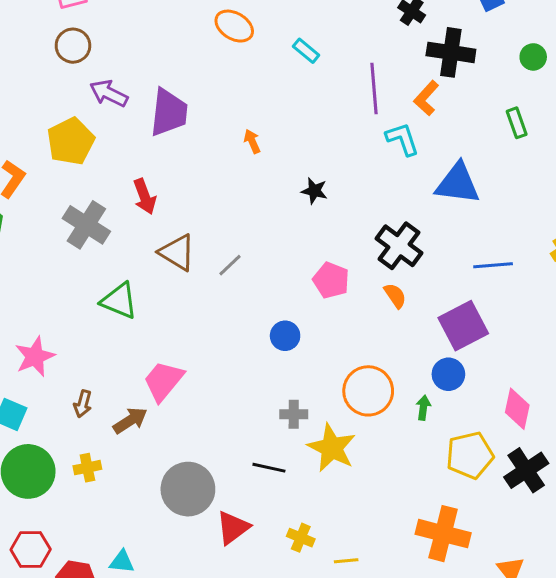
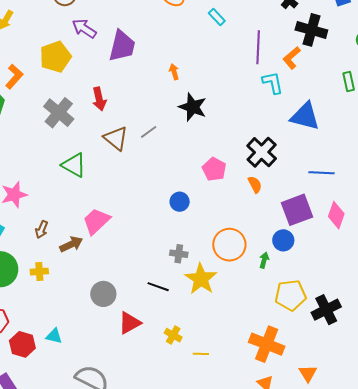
black star: (314, 191) -> (193, 107), moved, size x1.6
gray line: (230, 265) -> (149, 132), moved
pink diamond: (517, 409) -> (336, 215), moved
gray circle: (188, 489) -> (103, 294), size x0.7

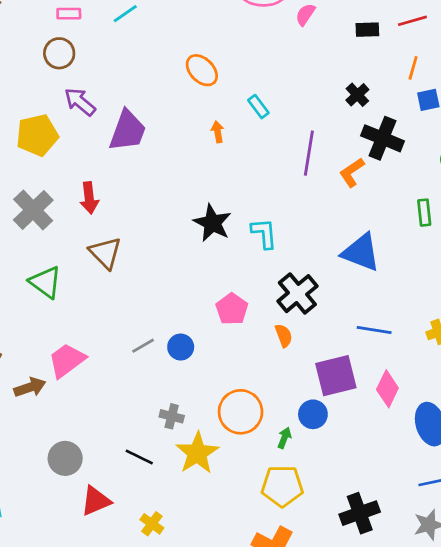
orange arrow: (174, 72) -> (218, 132), moved
cyan L-shape: (273, 83) -> (264, 233), moved
gray line: (149, 132) -> (143, 346), moved
yellow pentagon: (291, 295) -> (282, 486), moved

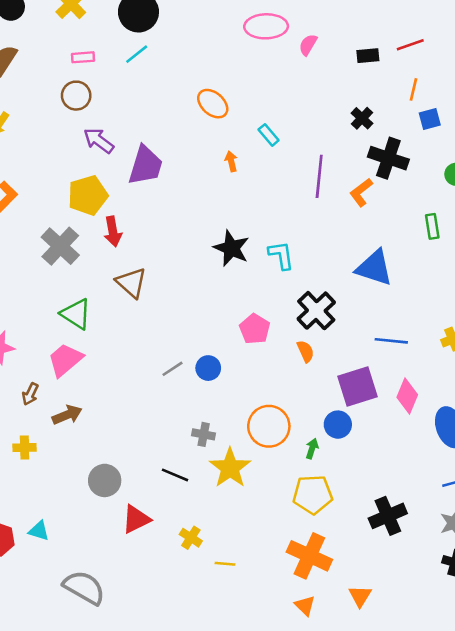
yellow pentagon: (37, 135) -> (88, 195), moved
pink trapezoid: (67, 360) -> (65, 360), moved

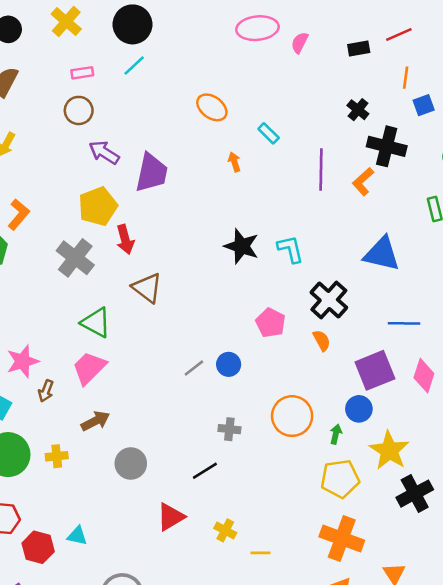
brown arrow: (30, 394) -> (46, 391), moved
yellow star: (230, 468) -> (389, 450), moved
black line: (175, 475) -> (205, 471), turned -50
gray circle: (105, 480) -> (131, 463), moved

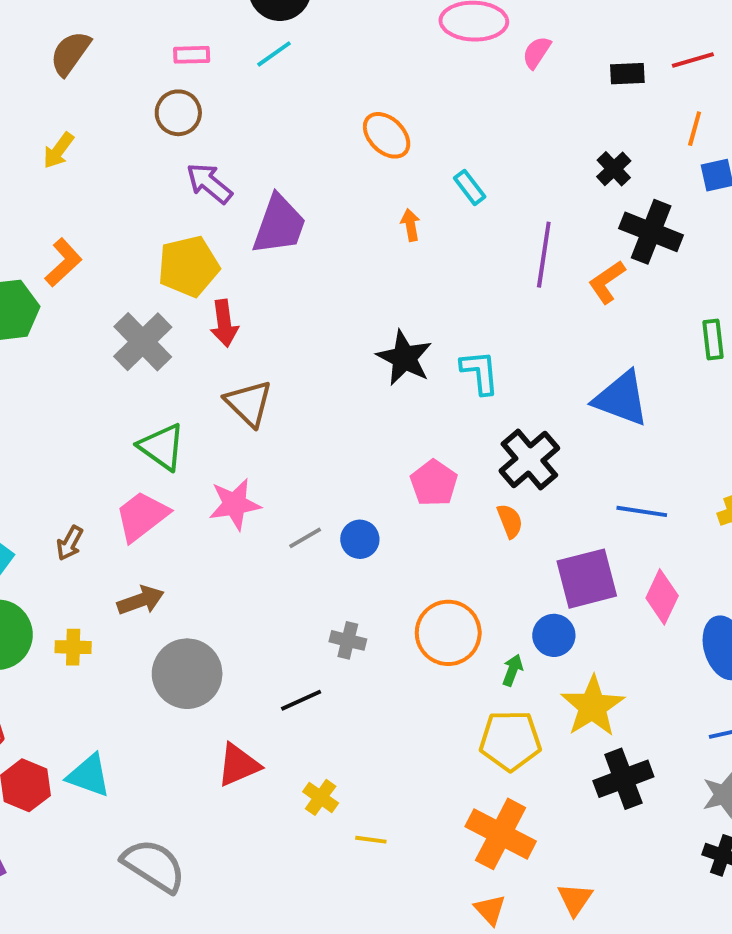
pink star: (23, 361) -> (235, 504), moved
gray circle: (131, 463) -> (187, 674), size x1.4
cyan triangle: (77, 536) -> (89, 775), size x1.4

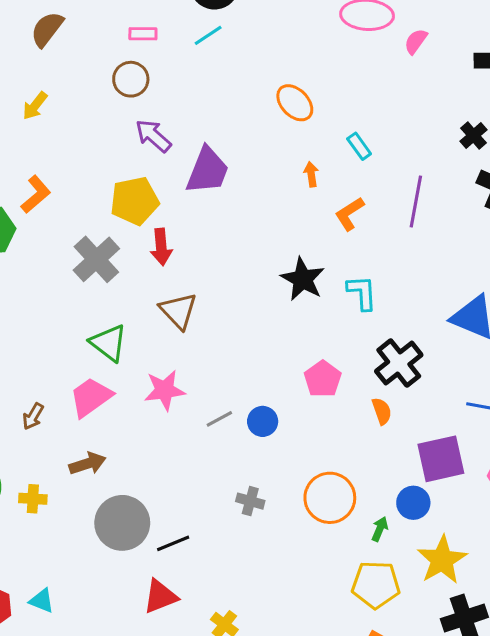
orange L-shape: (607, 282) -> (349, 214), moved
black line: (301, 700) -> (173, 543), moved
cyan triangle: (89, 775) -> (42, 601), size x0.7

